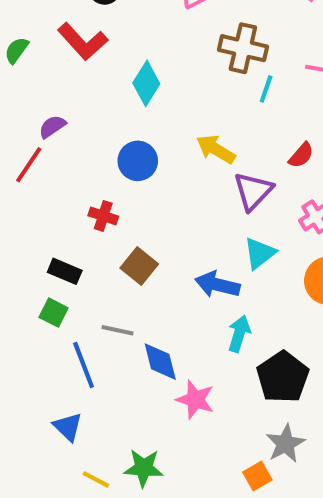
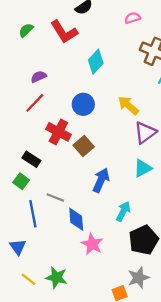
red line: (29, 165) -> (35, 103), moved
red cross: (103, 216) -> (58, 132), size x1.5
brown square: (139, 266) -> (84, 146), moved
blue arrow: (217, 285) -> (101, 180), moved, turned 90

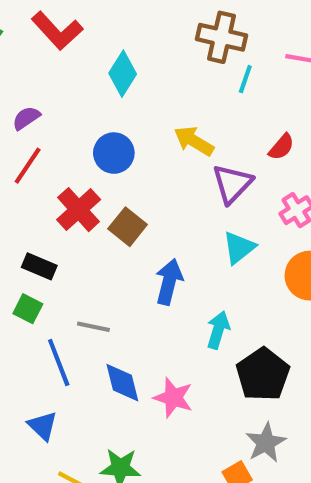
red cross: (58, 132) -> (79, 210), turned 30
blue diamond: (76, 219) -> (122, 383), moved

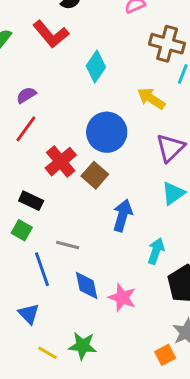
yellow arrow: (194, 141) -> (151, 99), moved
blue circle: (114, 153) -> (107, 132), moved, size x1.4

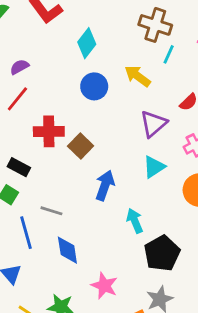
blue circle: (107, 132) -> (94, 86), moved, size x0.7
red cross: (61, 162) -> (49, 131), turned 36
cyan arrow: (156, 251) -> (135, 221), turned -45
pink star: (122, 298) -> (104, 286), moved

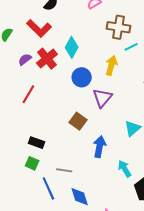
cyan line: (169, 54) -> (131, 47), turned 48
purple semicircle: (19, 67) -> (25, 59), moved
yellow arrow: (138, 76) -> (111, 65), turned 78
purple triangle: (153, 124) -> (102, 98), moved
red cross: (49, 131) -> (47, 59), moved, turned -30

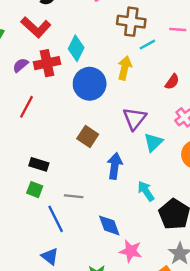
red cross: (47, 59) -> (47, 63), turned 30
blue circle: (82, 77) -> (90, 84), size x1.4
purple triangle: (102, 98) -> (135, 119), moved
blue diamond: (80, 197) -> (109, 225), moved

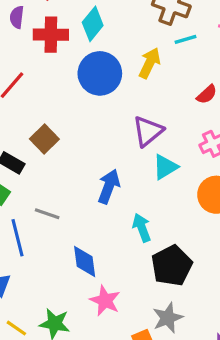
purple semicircle: (21, 65) -> (17, 17), moved, turned -56
brown square: (88, 137) -> (44, 139), moved

